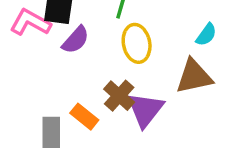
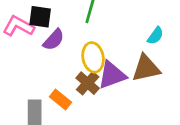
yellow ellipse: (137, 43) -> (93, 57), moved
purple triangle: (145, 110) -> (112, 75), moved, turned 32

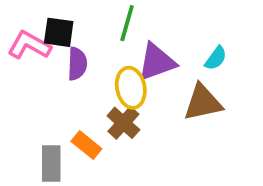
purple semicircle: (54, 40) -> (77, 64), turned -40
purple triangle: (112, 75) -> (157, 62), moved

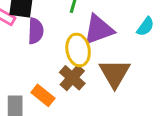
brown triangle: (203, 102) -> (115, 73), moved, turned -48

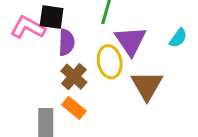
purple triangle: (99, 29) -> (130, 41), turned -44
brown cross: (72, 78) -> (74, 77), moved

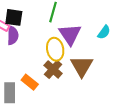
purple semicircle: (66, 42) -> (13, 35), moved
brown cross: (74, 77) -> (53, 69), moved

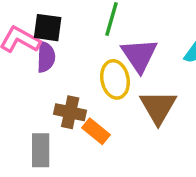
brown cross: (53, 69) -> (70, 112), moved, turned -30
orange rectangle: (30, 82) -> (96, 131), moved

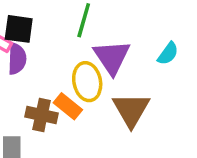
orange rectangle: (96, 131) -> (68, 106), moved

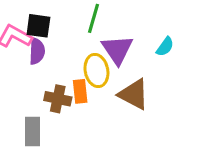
orange rectangle: (68, 106) -> (80, 91), turned 45
brown triangle: (131, 110) -> (134, 94), turned -32

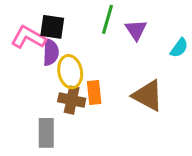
purple triangle: (117, 50) -> (136, 30), moved, size x0.7
yellow ellipse: (96, 71) -> (70, 72), moved

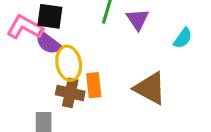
purple semicircle: (51, 52) -> (48, 43), turned 125

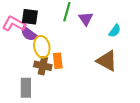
brown triangle: (150, 88) -> (107, 61), moved

